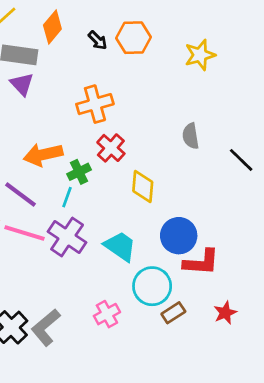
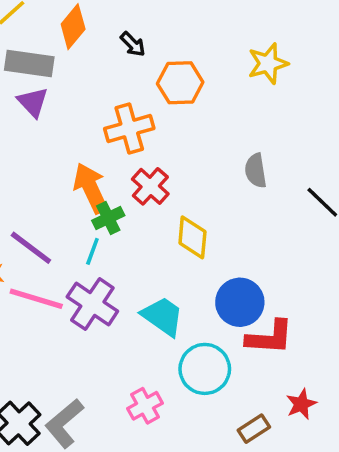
orange hexagon: (133, 38) -> (180, 83), moved
orange arrow: (43, 155) -> (91, 188), moved, turned 78
brown rectangle: (173, 313) -> (254, 429), moved

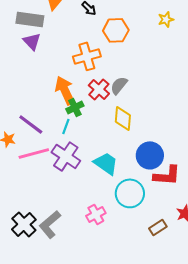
yellow star: (268, 64) -> (166, 19), size x0.7
gray semicircle: (256, 171) -> (119, 85), moved, turned 48
pink line: (36, 299) -> (34, 153), turned -32

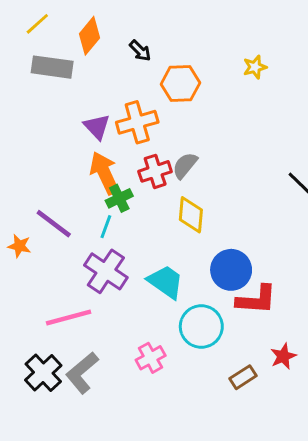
purple triangle: (32, 41) -> (97, 127), moved
red cross: (99, 89) -> (155, 171), turned 30
pink line: (34, 153) -> (69, 318), moved

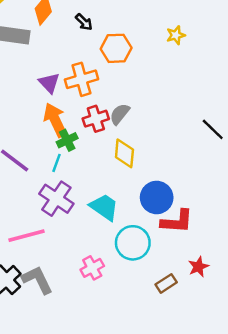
gray L-shape: (82, 373) -> (37, 280), turned 104

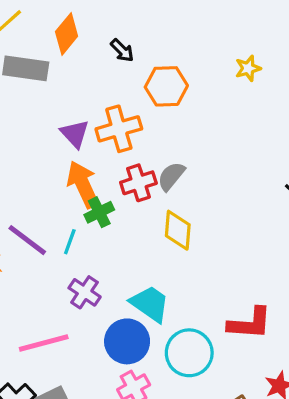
cyan line: (56, 163) -> (70, 242), moved
blue circle: (157, 197) -> (127, 341), moved
purple cross: (56, 199) -> (85, 292), size x0.7

